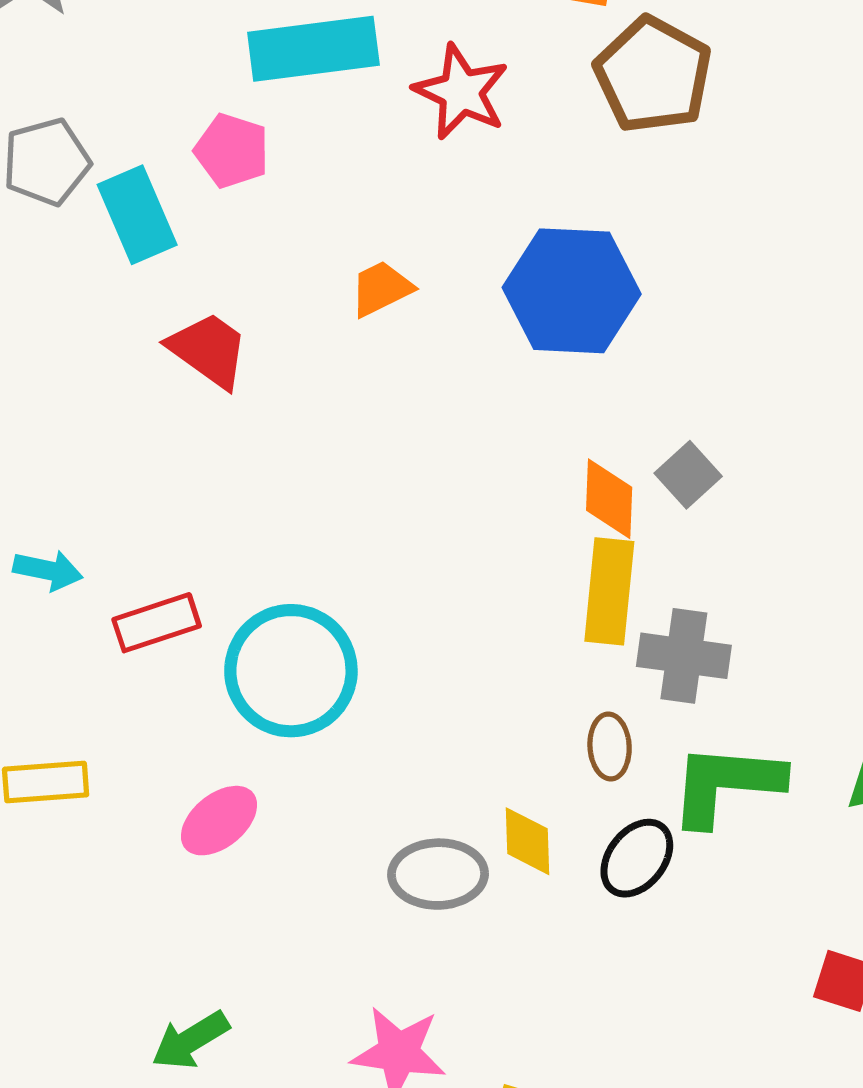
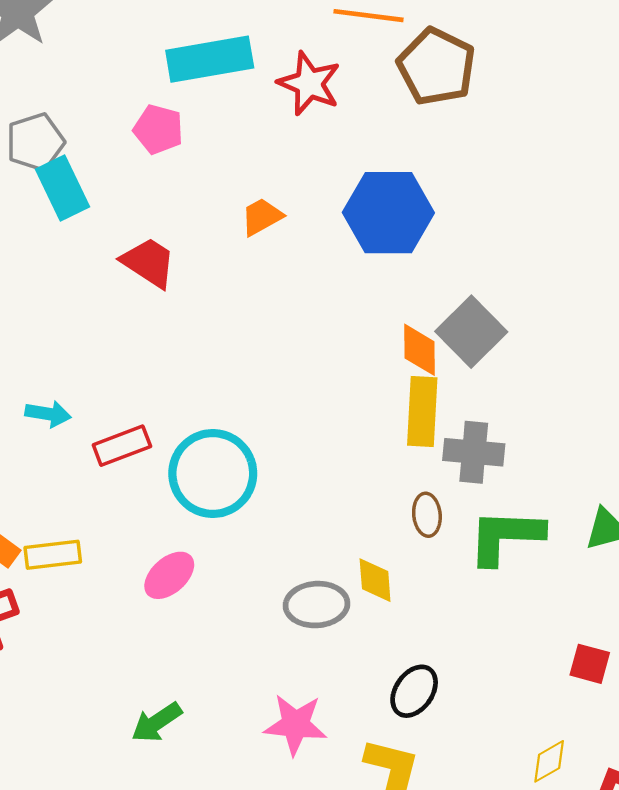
cyan rectangle: (137, 215) -> (63, 188), moved
gray square: (688, 475) -> (471, 332), size x1.6
black ellipse: (637, 858) -> (414, 691), moved

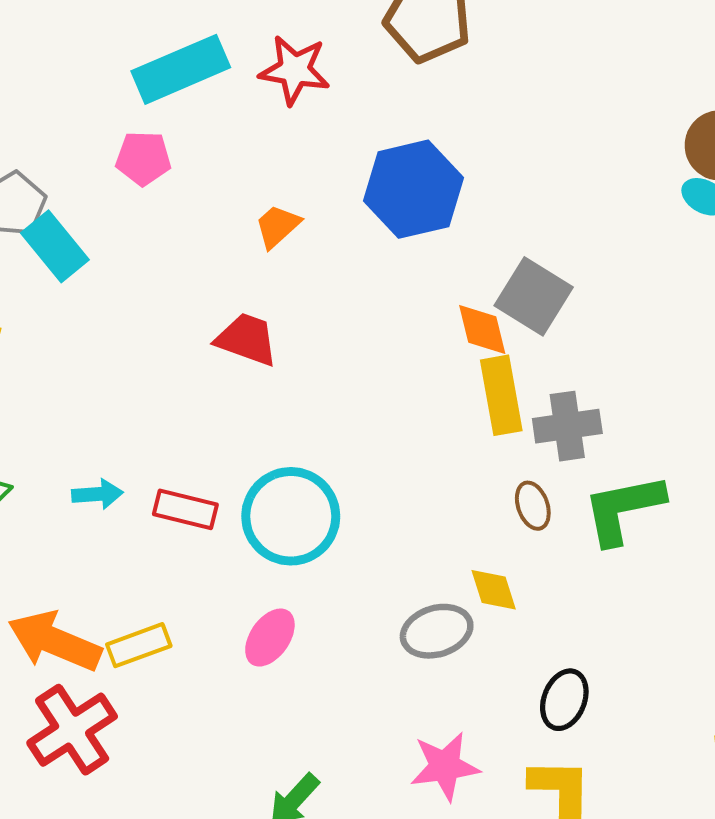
red trapezoid: (149, 263) -> (247, 339), moved
red rectangle: (122, 446) -> (185, 509), turned 48

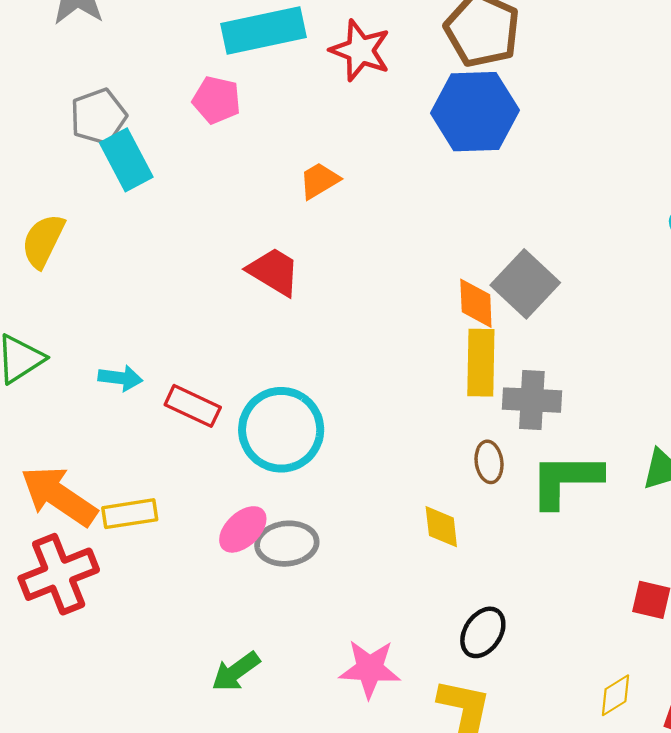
blue hexagon: (413, 189) -> (475, 112), moved
gray ellipse: (437, 631) -> (287, 544), moved

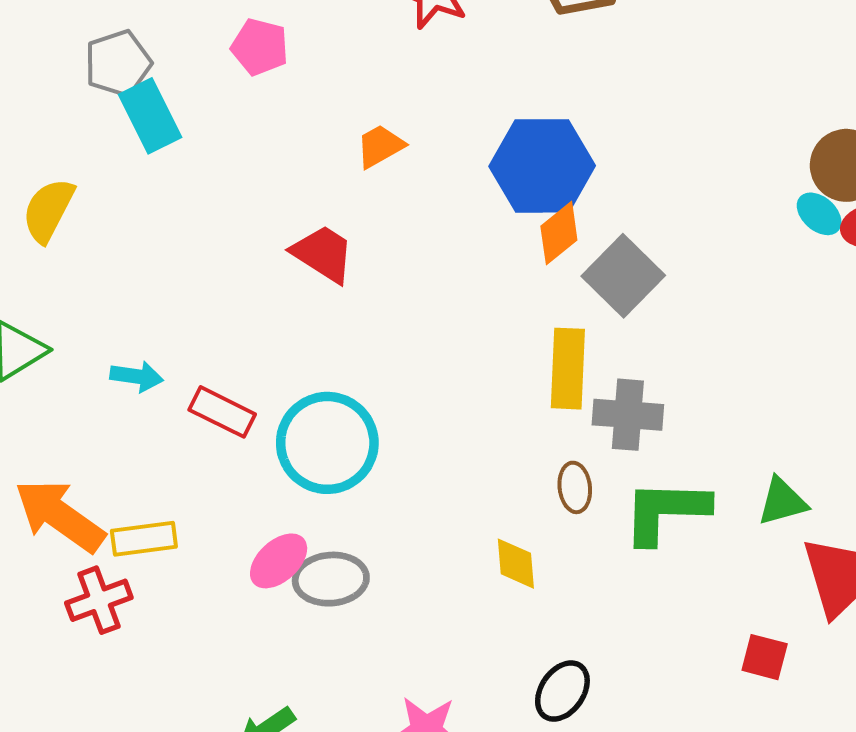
blue hexagon: (475, 112) -> (542, 166), moved
orange diamond: (476, 303) -> (559, 233), moved, turned 52
red cross: (59, 574) -> (99, 600), moved, size x0.7

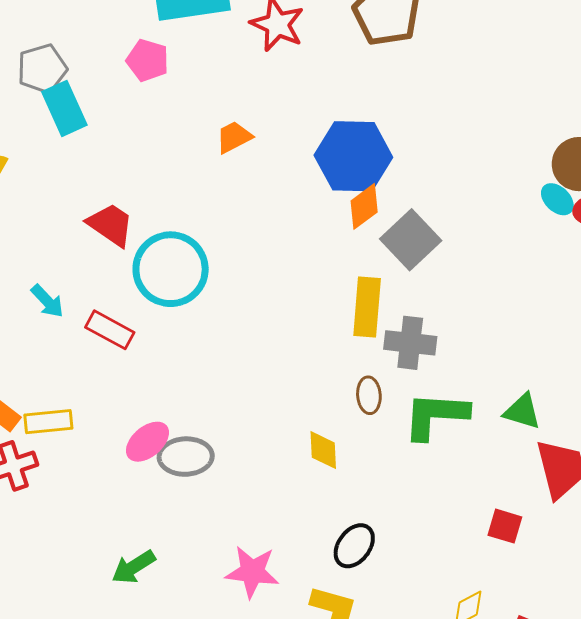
red trapezoid: (323, 254) -> (111, 225), moved
cyan arrow: (137, 376) -> (47, 301), turned 36
cyan circle: (327, 443) -> (171, 269), moved
green triangle: (782, 502) -> (522, 411), turned 30

